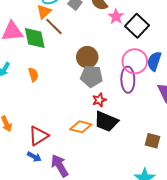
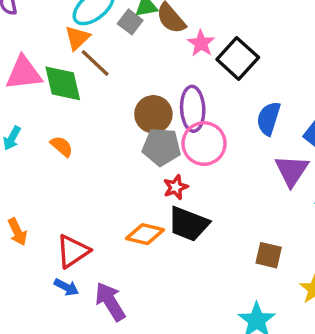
pink circle: (135, 61) -> (204, 144), moved
orange semicircle: (33, 75) -> (62, 146), turned -32
purple ellipse: (128, 80) -> (193, 109), moved

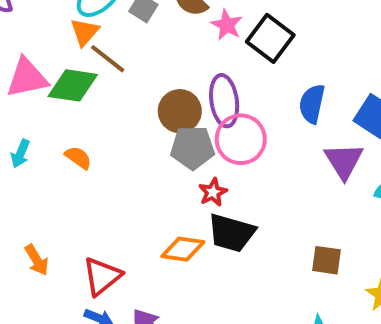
green diamond: (63, 83) -> (73, 85), turned -63

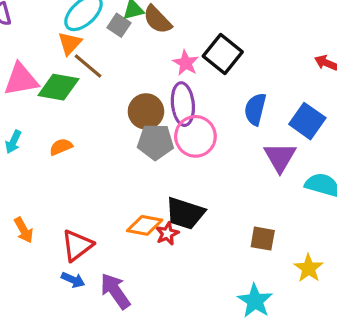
pink star: (227, 25) -> (186, 63), moved
orange semicircle: (78, 158) -> (61, 147), turned -60
red star: (213, 192) -> (167, 234), moved

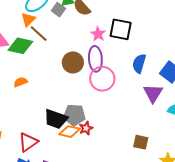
black square: (223, 54) -> (121, 29), turned -30
gray pentagon: (155, 142) -> (74, 115), moved
black trapezoid: (185, 213) -> (56, 119), moved
red star: (167, 234) -> (86, 128), moved

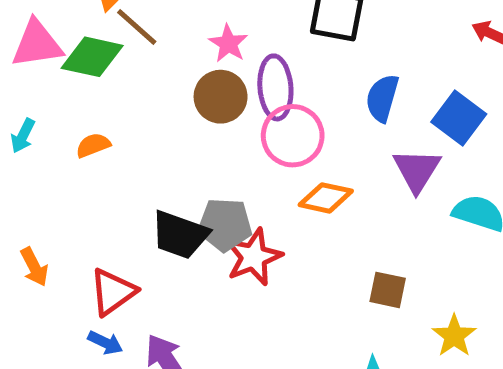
pink star: (98, 34) -> (228, 43), moved
red star: (86, 128) -> (254, 257), size x1.6
orange diamond: (70, 132) -> (326, 198), moved

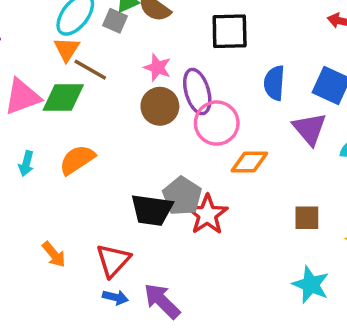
orange semicircle: (93, 145) -> (77, 160), size x1.5
gray pentagon: (225, 225) -> (182, 196), turned -30

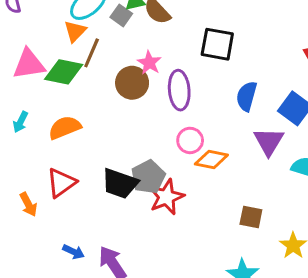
brown line: (90, 70) -> (92, 53), turned 72
brown circle: (160, 106) -> (132, 83), moved
pink circle: (217, 123) -> (190, 140), moved, size x0.7
red triangle: (113, 260) -> (61, 183), moved

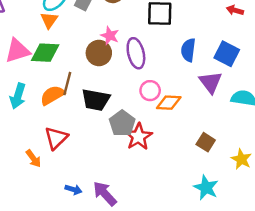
brown line: (92, 53) -> (67, 84), moved
cyan arrow: (20, 122) -> (18, 96), size x1.5
black trapezoid: (120, 183) -> (96, 100), moved
brown square: (251, 217) -> (206, 142), turned 30

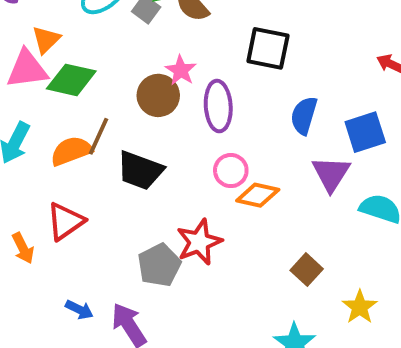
orange triangle: (49, 20) -> (46, 40), moved
blue square: (227, 54) -> (365, 132), turned 35
gray pentagon: (122, 123) -> (159, 265), moved

